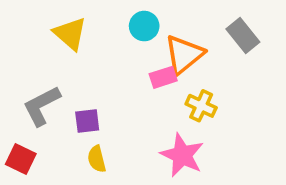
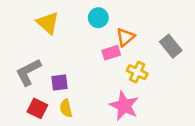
gray rectangle: (243, 36) -> (171, 46), moved
orange triangle: (184, 55) -> (125, 37), size x0.7
red square: (21, 159) -> (37, 108), moved

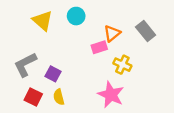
cyan circle: (98, 18) -> (76, 16), moved
gray rectangle: (171, 46) -> (146, 31), moved
purple square: (59, 82) -> (53, 74), turned 35

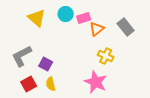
pink rectangle: (99, 47) -> (84, 18), moved
red square: (33, 97) -> (29, 84), turned 35

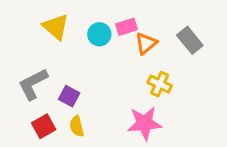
cyan circle: (66, 14) -> (99, 34), moved
pink star: (96, 82) -> (145, 123), turned -30

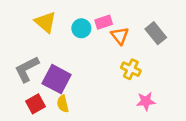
orange triangle: (146, 43) -> (120, 36), turned -30
purple square: (69, 96) -> (57, 79), size x1.6
pink star: (145, 123) -> (146, 101), moved, size x0.7

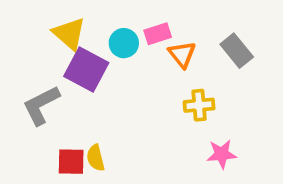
yellow cross: (131, 69) -> (199, 105), turned -30
purple square: (57, 79) -> (86, 69), moved
red square: (36, 104) -> (71, 162), moved, turned 30

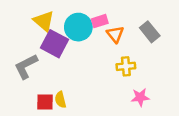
cyan circle: (124, 43) -> (78, 27), size x1.5

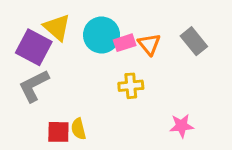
pink rectangle: (100, 21) -> (125, 43), moved
purple square: (55, 44) -> (34, 47), moved
yellow cross: (126, 66) -> (131, 86), moved

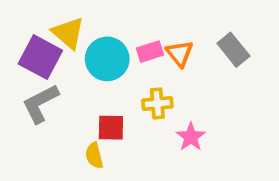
cyan circle: (102, 35) -> (107, 59), moved
pink star: (182, 126) -> (191, 137), moved, turned -30
red square: (58, 132) -> (111, 128), moved

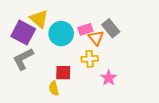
gray rectangle: (233, 50) -> (111, 28), moved
orange triangle: (180, 53) -> (96, 38), moved

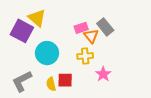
cyan circle: (61, 34) -> (47, 53), moved
gray L-shape: (23, 59) -> (22, 81), moved
red square: (63, 73) -> (65, 80), moved

